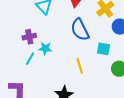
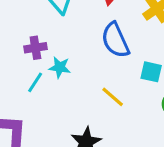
yellow line: (80, 66) -> (113, 97), turned -35

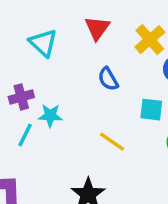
blue semicircle: (115, 40) -> (108, 79), size x0.6

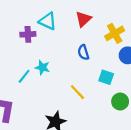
cyan triangle: (43, 43) -> (48, 21), turned -30
purple cross: (21, 97) -> (28, 34), moved

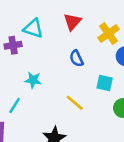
cyan line: (24, 76) -> (15, 106), moved

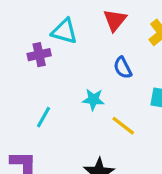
cyan star: (33, 80) -> (93, 99), moved
cyan line: (15, 106) -> (43, 117), moved

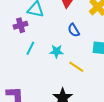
cyan line: (43, 117) -> (30, 48), moved

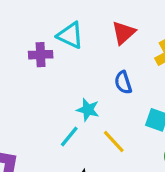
cyan line: (30, 48) -> (69, 136), moved

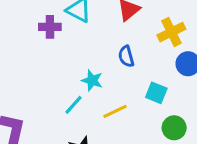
yellow line: (114, 141) -> (115, 111), turned -75

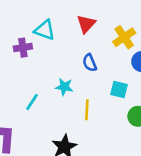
cyan line: (74, 105) -> (32, 102), moved
yellow line: (115, 111) -> (87, 110), turned -54

